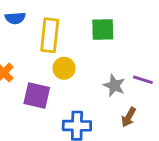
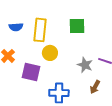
blue semicircle: (15, 18) -> (16, 27), moved

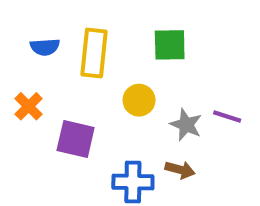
yellow circle: (50, 53) -> (139, 100), moved
brown arrow: (95, 87) -> (180, 170), moved, turned -104

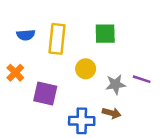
gray star: (186, 125) -> (116, 84), turned -30

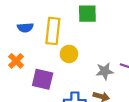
green square: (105, 34) -> (87, 14), moved
yellow circle: (86, 69) -> (69, 54), moved

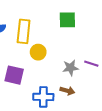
green square: (87, 14) -> (67, 20), moved

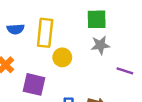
gray star: (70, 68) -> (100, 45), moved

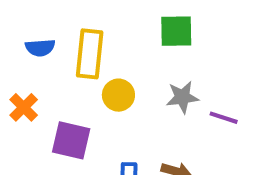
gray star: (100, 45) -> (182, 97), moved

